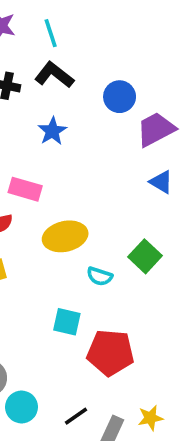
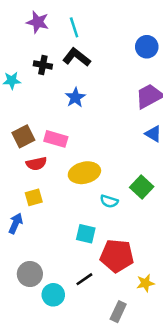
blue circle: (120, 97) -> (147, 47), moved
black line: (76, 416) -> (84, 279), moved
yellow star: (150, 418) -> (145, 283), moved

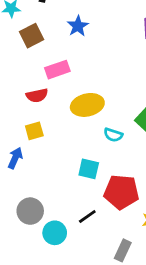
brown square: (23, 136) -> (32, 36), moved
pink rectangle: (56, 139) -> (57, 70), turned -35

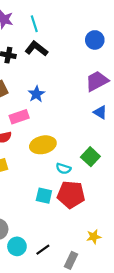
blue star: (78, 26) -> (36, 94), moved
red pentagon: (121, 192) -> (71, 195), moved
black line: (87, 216) -> (43, 250), moved

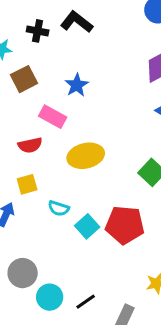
pink rectangle: (19, 117) -> (53, 117), turned 48
cyan semicircle: (63, 169) -> (59, 208), moved
cyan square: (44, 196) -> (87, 226), turned 35

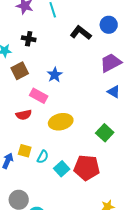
black L-shape: (77, 22) -> (81, 33), moved
yellow square: (27, 184) -> (25, 151), moved, turned 32
cyan semicircle: (59, 208) -> (43, 157), turned -80

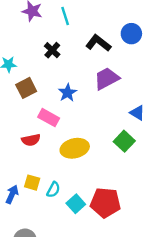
black cross: (29, 39) -> (52, 50), moved, turned 32
purple trapezoid: (111, 63) -> (107, 79), moved
green square: (105, 133) -> (124, 141), moved

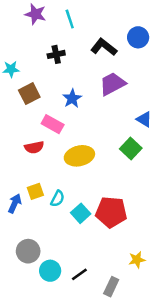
black cross: (52, 50) -> (56, 54), turned 35
yellow square: (32, 183) -> (35, 191), turned -35

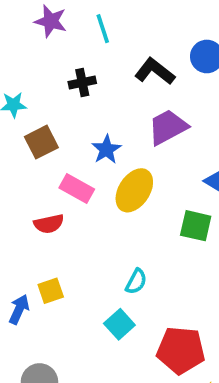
green square: (131, 149) -> (196, 226), turned -30
yellow ellipse: (79, 156) -> (134, 190), moved, turned -44
cyan semicircle: (57, 199) -> (136, 281), moved
red pentagon: (111, 212) -> (181, 350), moved

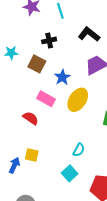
brown square: (41, 142) -> (37, 64), moved, turned -36
red semicircle: (49, 224) -> (31, 118), turned -133
yellow square: (51, 291) -> (32, 155), turned 32

